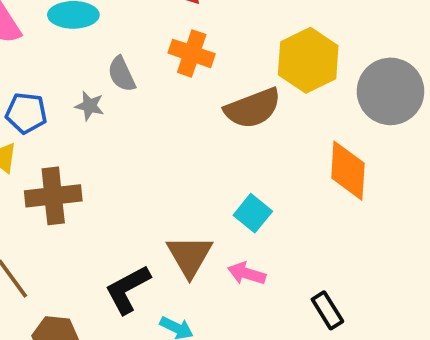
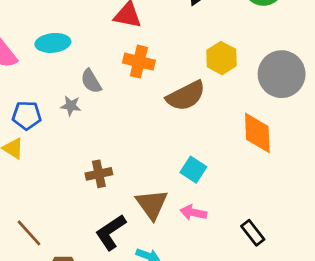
yellow hexagon: (308, 60) -> (221, 58), size x0.7
brown cross: (53, 196) -> (99, 174), moved, size x0.7

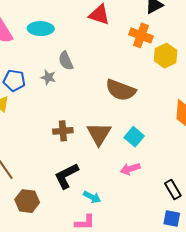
orange cross: (139, 62) -> (141, 35), moved
brown semicircle: (186, 96) -> (121, 90), moved, turned 40
brown triangle: (152, 204) -> (99, 134), moved
pink arrow: (193, 213) -> (130, 169), turned -36

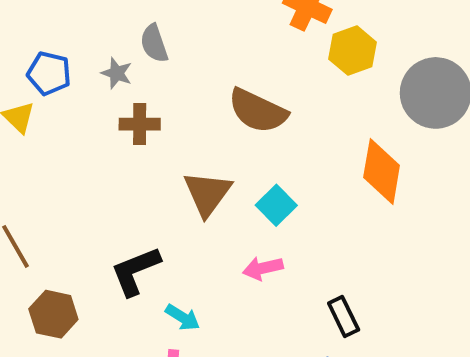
brown cross: (63, 131) -> (140, 124), moved

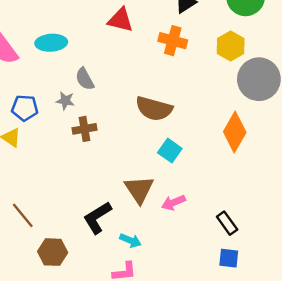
yellow hexagon: (353, 51) -> (231, 46), moved
orange diamond: (382, 171) -> (235, 132), turned 30
brown triangle: (207, 194) -> (139, 190), moved
cyan square: (276, 205) -> (170, 151), moved

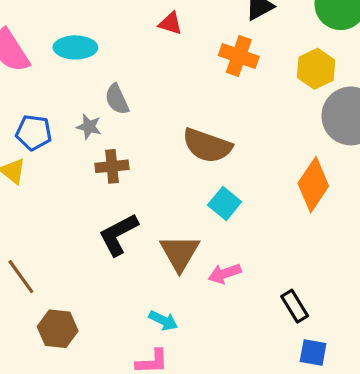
red triangle: (120, 20) -> (170, 23), size x0.7
black L-shape: (97, 218) -> (118, 235), moved
blue square: (229, 258) -> (313, 353), moved

